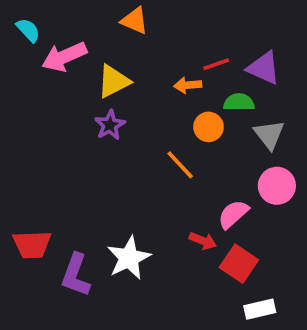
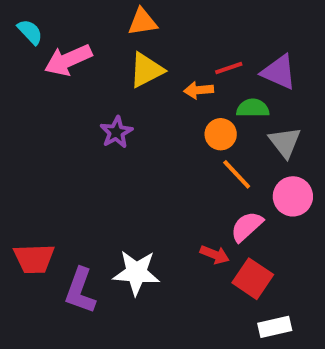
orange triangle: (135, 21) -> (142, 22), turned -32
yellow triangle: (114, 81) -> (146, 70), moved
orange line: (180, 165) -> (237, 174), moved
white star: (129, 258) -> (136, 273), turned 30

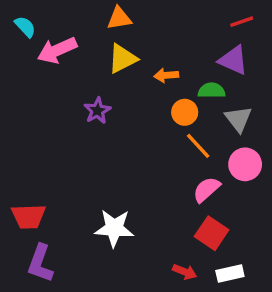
red line: (229, 68) -> (242, 22), moved
red arrow: (215, 255) -> (185, 272), moved
purple L-shape: (80, 291) -> (40, 263), moved

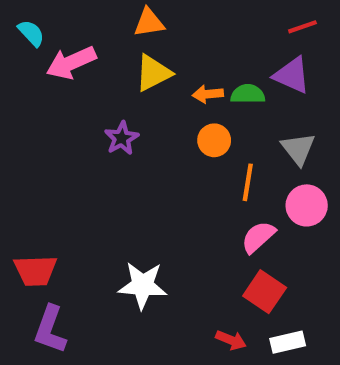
green semicircle: (212, 90) -> (248, 94), moved
orange circle: (185, 112) -> (214, 140), moved
orange line: (198, 146) -> (248, 182), turned 52

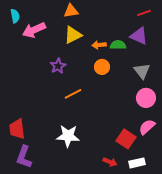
cyan semicircle: (31, 33) -> (15, 16), turned 32
orange line: (248, 182) -> (73, 94), moved, turned 54
pink semicircle: (258, 237) -> (147, 127), moved
red trapezoid: (35, 271) -> (17, 129), turned 85

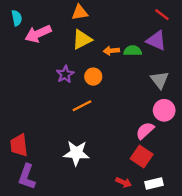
red line: (144, 13) -> (162, 15), turned 56
orange circle: (102, 67) -> (93, 77), moved
pink semicircle: (147, 127) -> (145, 131), moved

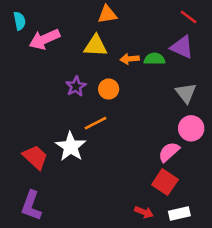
orange triangle: (80, 12) -> (107, 14), moved
yellow triangle: (82, 39) -> (96, 46), turned 30
red trapezoid: (19, 145) -> (35, 157), moved, turned 140
white star: (76, 153) -> (71, 147), moved, turned 30

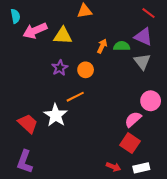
yellow triangle: (96, 46) -> (63, 36), moved
orange arrow: (130, 59) -> (102, 46), turned 120
gray triangle: (186, 93) -> (142, 62), moved

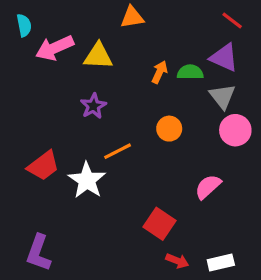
orange circle: (86, 70) -> (169, 129), moved
pink circle: (151, 101) -> (235, 130), moved
red trapezoid: (28, 123) -> (43, 166), moved, turned 100
red square: (130, 143) -> (160, 224), moved

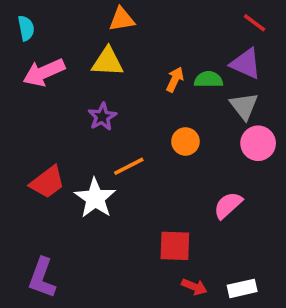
orange triangle: (132, 17) -> (122, 19), moved
pink arrow: (55, 48) -> (44, 72), moved
red square: (160, 224) -> (175, 246), turned -32

